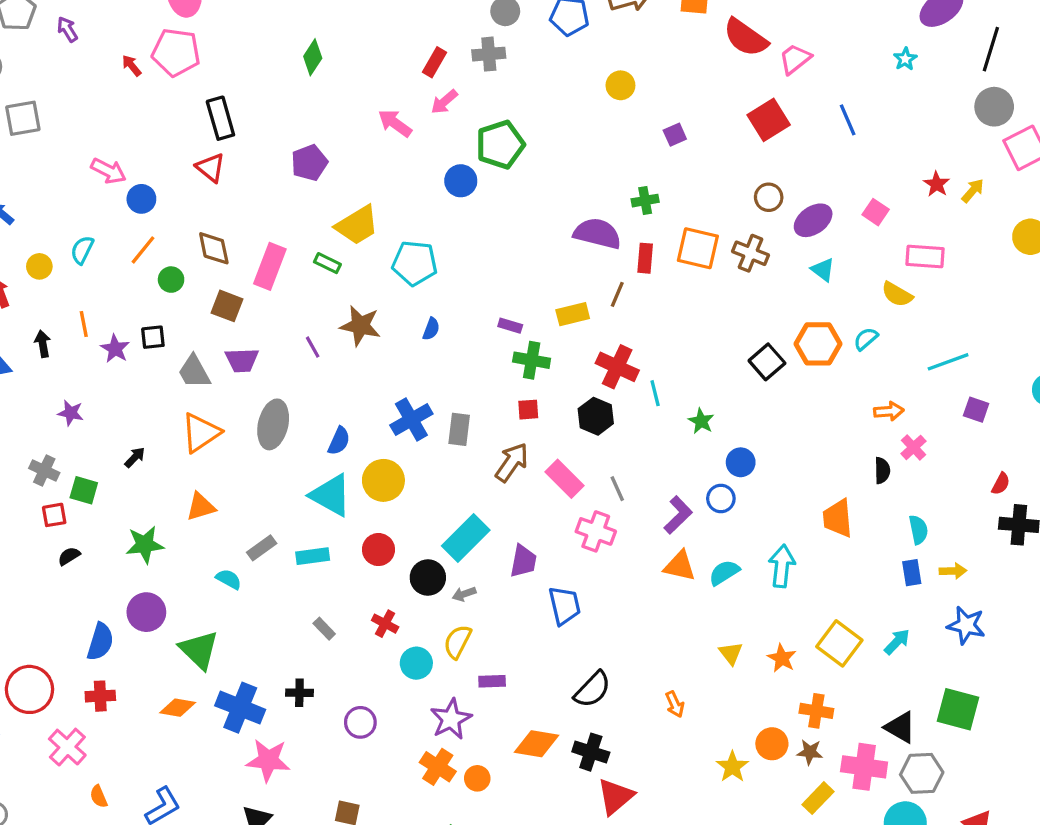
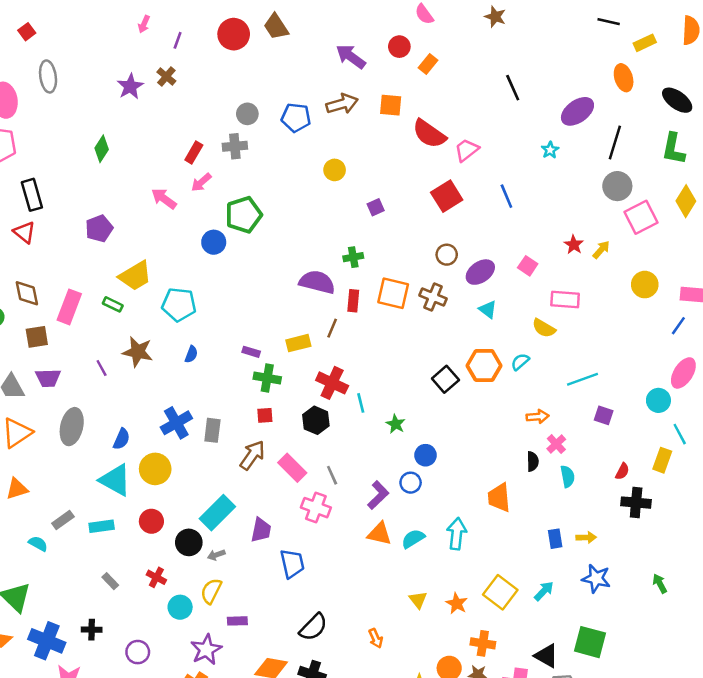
brown square: (227, 306) -> (37, 337), turned -30
cyan semicircle: (918, 530) -> (568, 476), moved

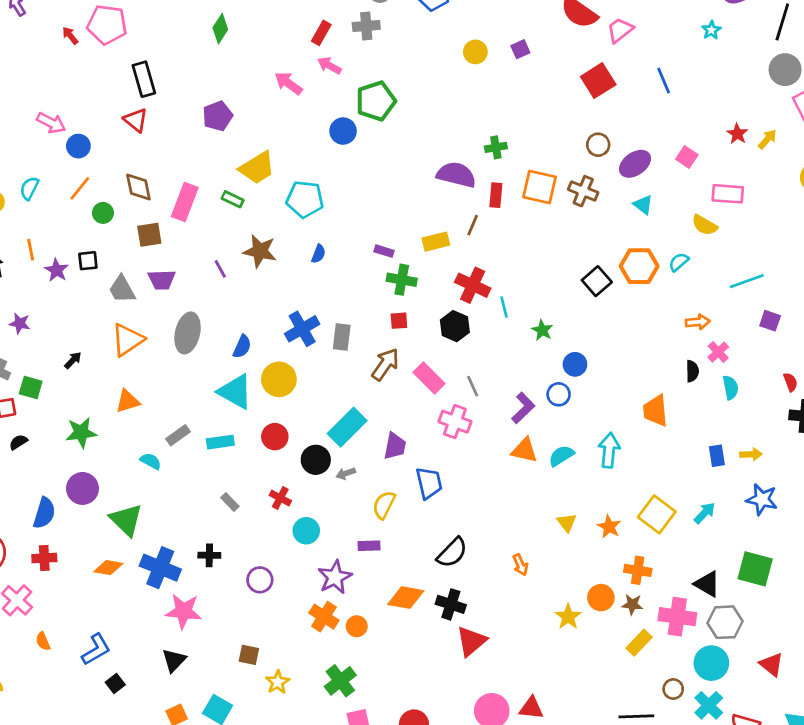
pink arrow: (201, 182) -> (329, 66), turned 70
purple square: (376, 207) -> (520, 49), moved
red semicircle: (622, 471) -> (791, 382), turned -49
yellow semicircle: (211, 591) -> (384, 505), moved

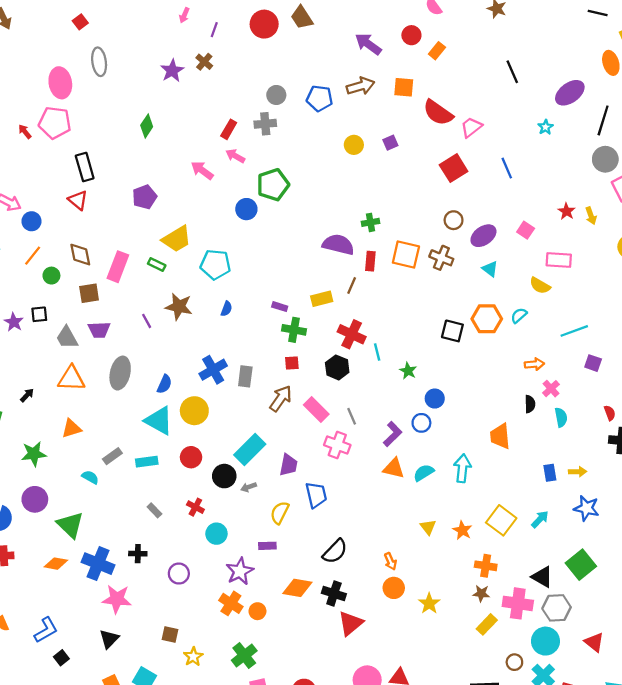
yellow arrow: (767, 139) -> (591, 216), turned 119
black square: (597, 281) -> (452, 331), turned -35
orange triangle: (128, 340) -> (71, 379), turned 36
green square: (755, 569) -> (581, 565), turned 36
orange circle: (601, 598) -> (394, 588), moved

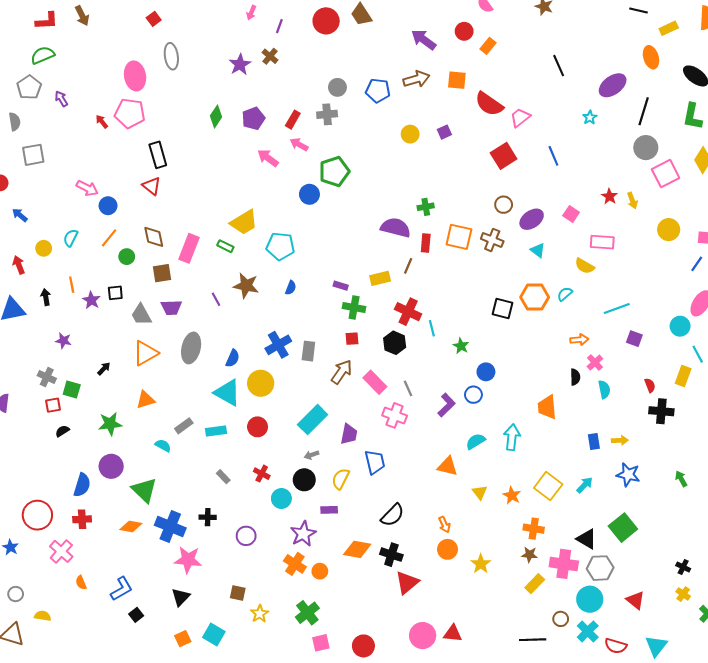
purple pentagon: (144, 197) -> (253, 119), moved
orange triangle: (71, 379) -> (145, 353), turned -32
orange triangle: (394, 468) -> (448, 466), moved
black circle: (224, 476) -> (304, 480), moved

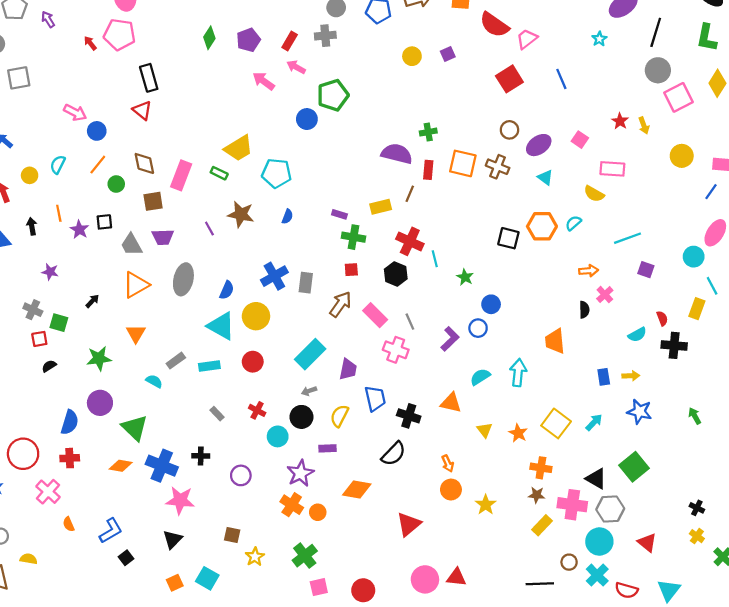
cyan semicircle: (604, 389) -> (637, 335), moved, turned 72
orange triangle: (145, 400) -> (136, 334), turned -42
black cross: (391, 555) -> (409, 416), moved

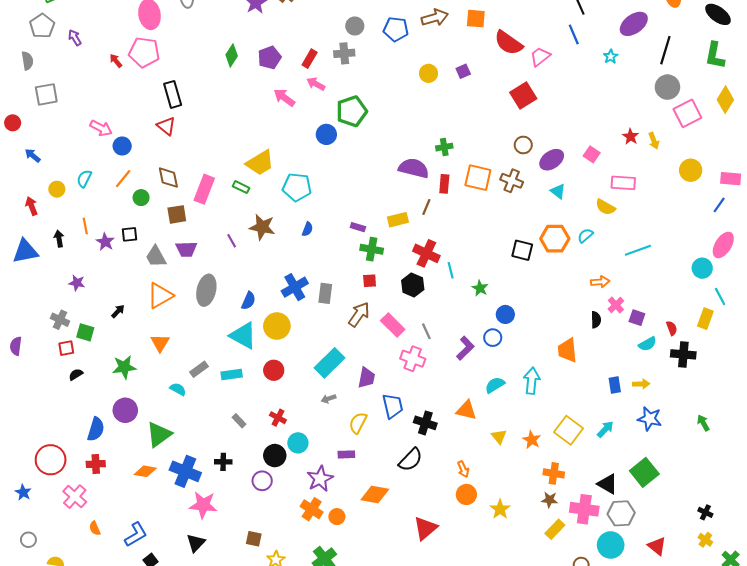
blue line: (561, 79) -> (574, 34), moved
purple square: (646, 270) -> (637, 318), moved
black circle: (301, 417) -> (275, 456), moved
green triangle: (135, 428) -> (159, 434), turned 40

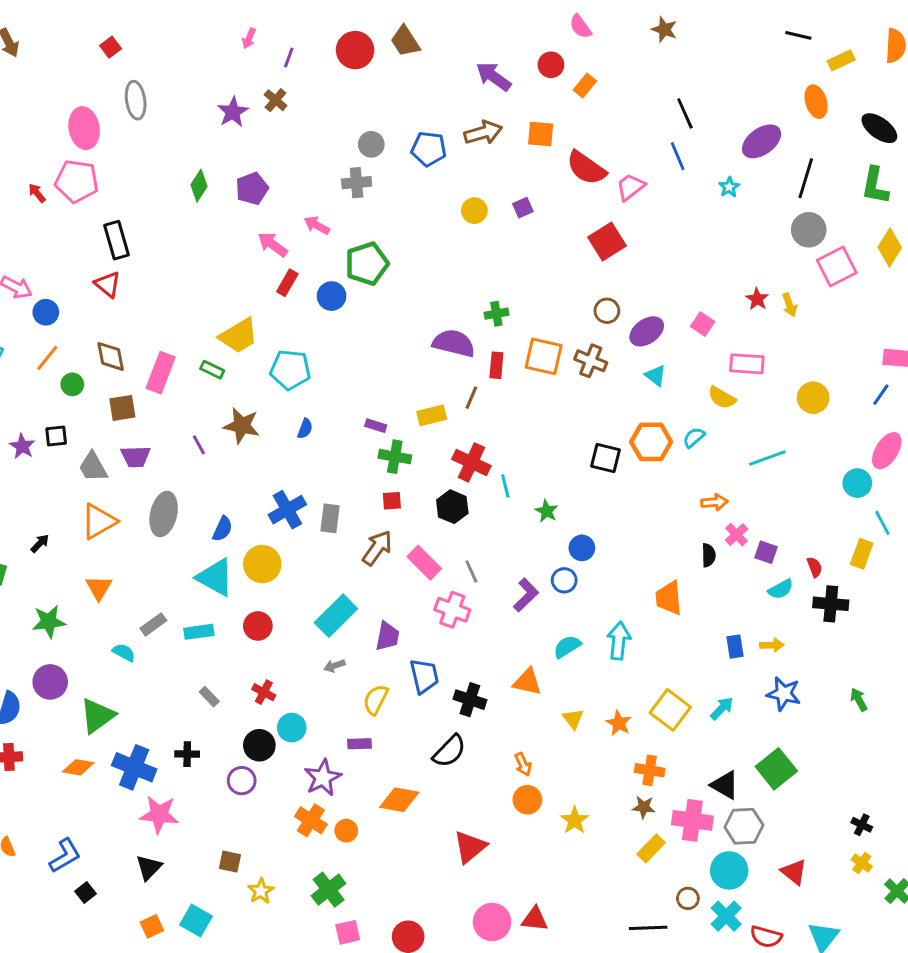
red rectangle: (310, 59) -> (287, 283), moved
yellow circle: (691, 170) -> (813, 398), moved

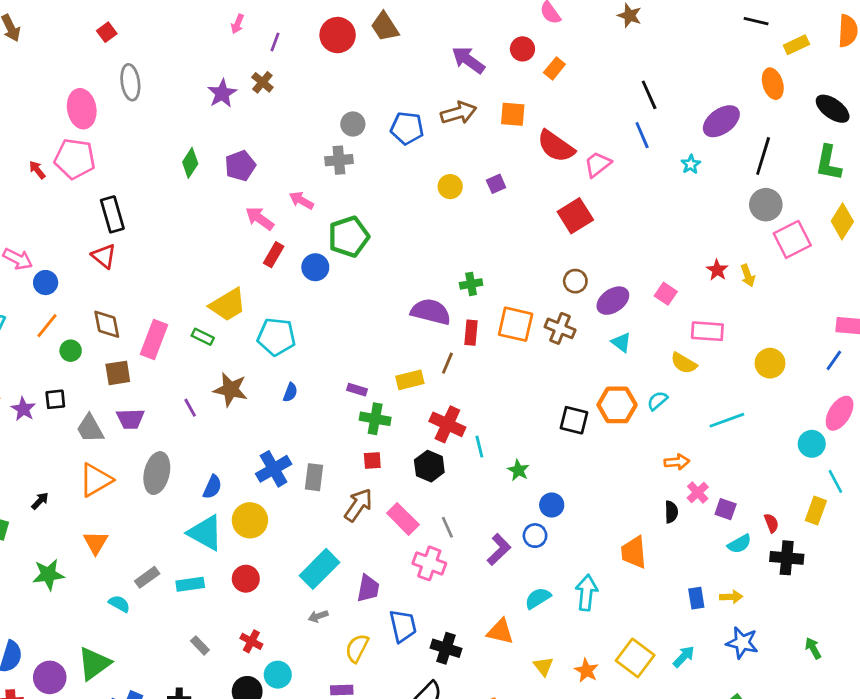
purple circle: (50, 682) -> (50, 677), moved

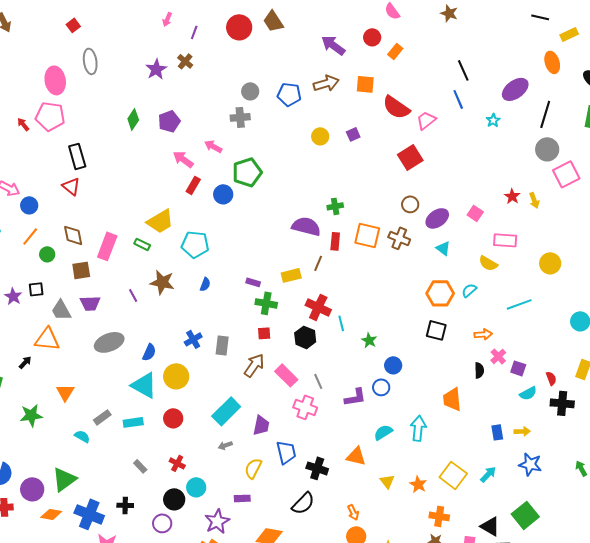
black square: (574, 420) -> (436, 330), moved
blue cross: (274, 469) -> (193, 339), size x0.7
gray ellipse: (157, 473) -> (109, 342), turned 56
orange triangle: (96, 480) -> (47, 339), moved, turned 36
purple L-shape: (499, 549) -> (355, 397), turned 35

